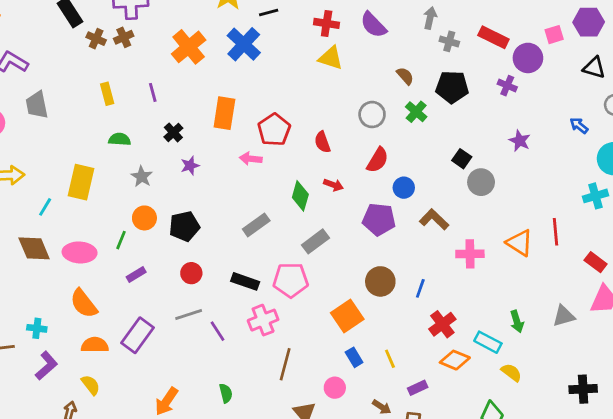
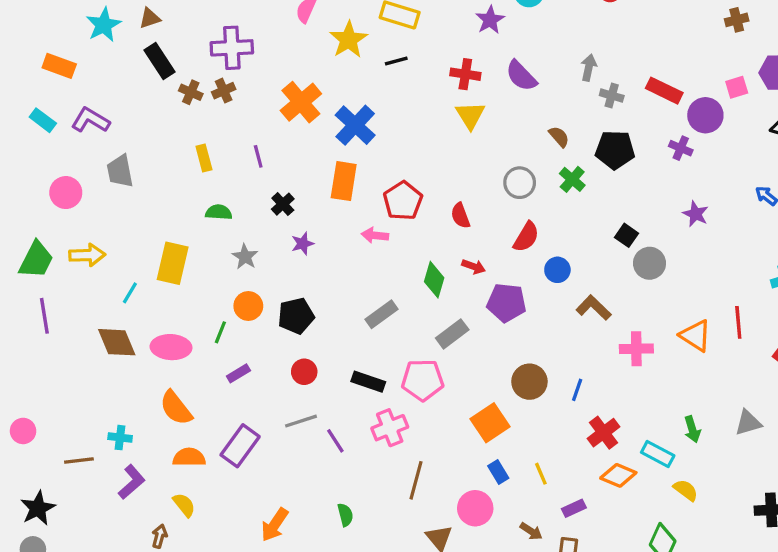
blue cross: (244, 44) -> (355, 125), moved
yellow triangle: (331, 58) -> (470, 115), turned 40
purple pentagon: (379, 219) -> (506, 303), moved
pink circle: (335, 388) -> (475, 508), size x1.4

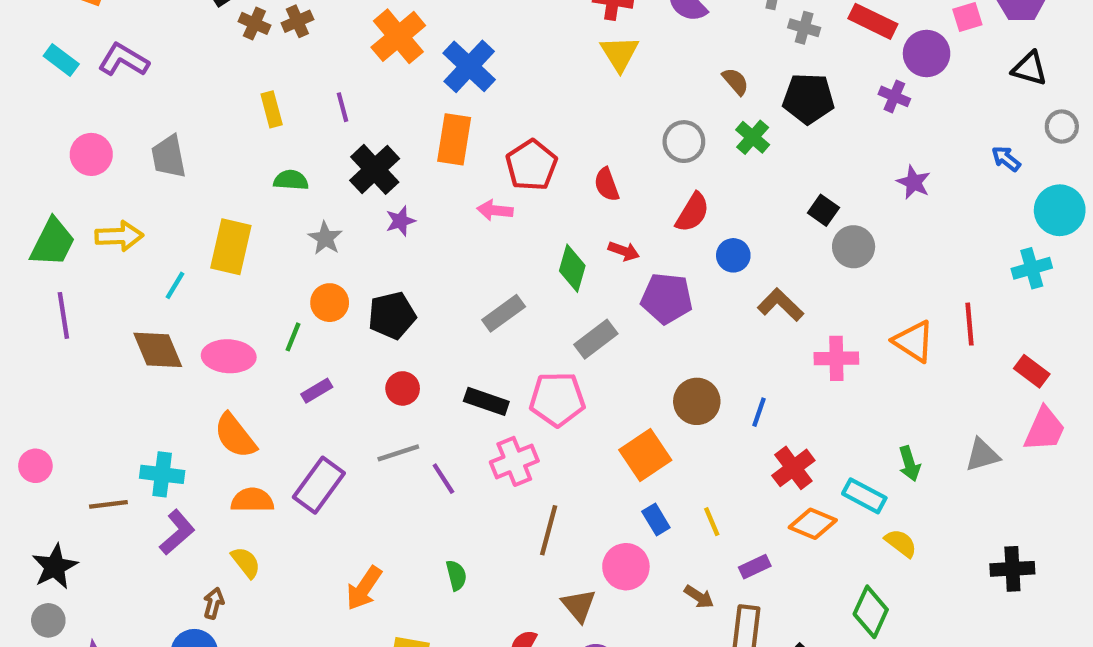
gray trapezoid: (120, 171) -> (169, 157), moved
black cross: (283, 204) -> (375, 169), size x1.6
cyan cross: (120, 438) -> (162, 474), size x1.4

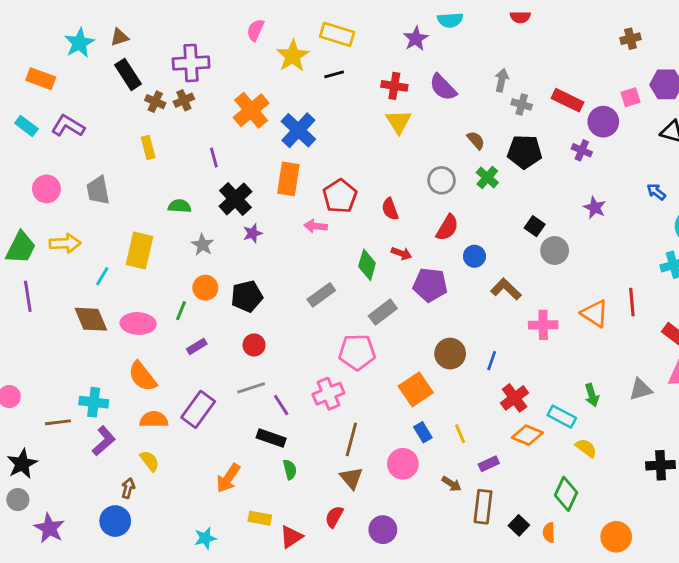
yellow rectangle: (272, 109) -> (148, 147), moved
black rectangle: (486, 401) -> (271, 438), moved
brown triangle: (579, 605) -> (351, 478), moved

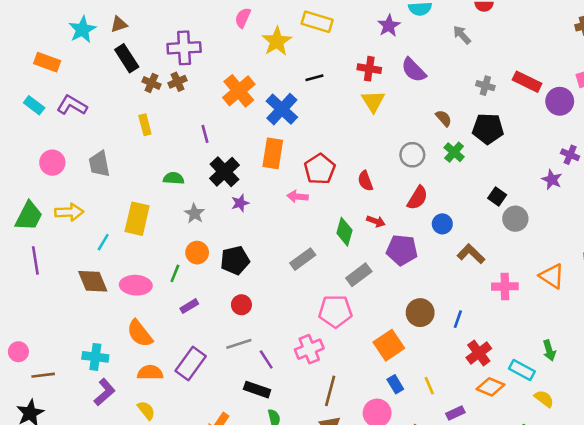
black line: (334, 74) -> (314, 78), moved
gray arrow: (502, 80) -> (462, 35), moved, turned -54
purple cross: (582, 150) -> (570, 155), moved
brown line: (58, 422) -> (43, 375), moved

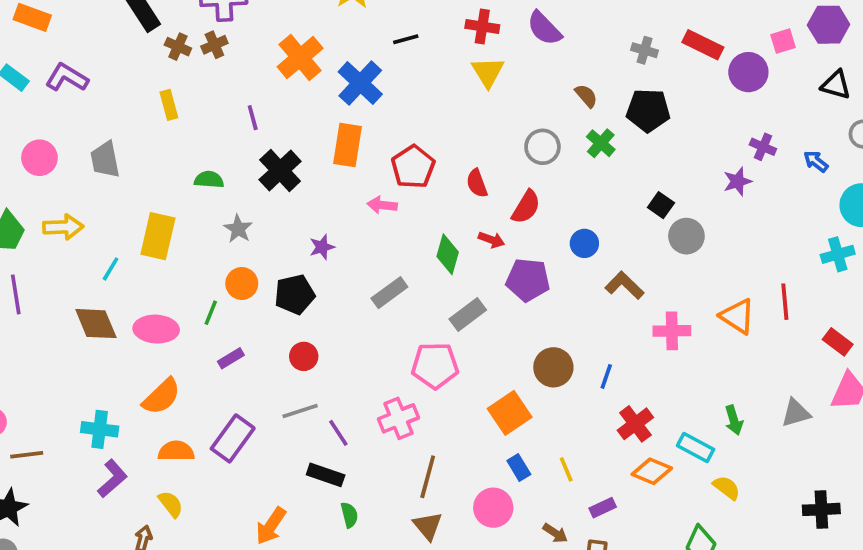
purple star: (552, 180) -> (737, 181), turned 30
red semicircle: (418, 198) -> (526, 207), moved
purple star: (240, 203) -> (322, 247), moved
orange semicircle: (140, 333) -> (162, 396), turned -96

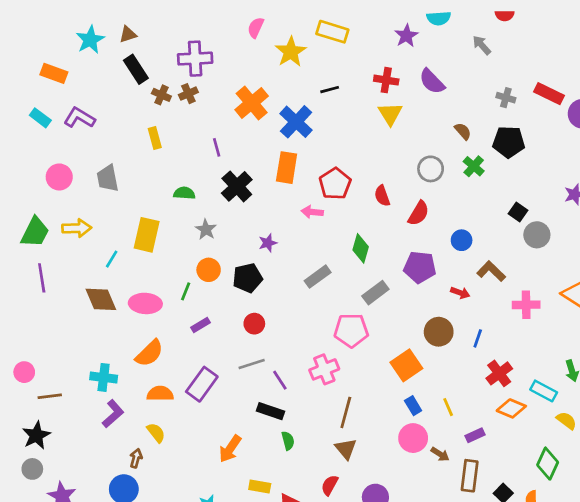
red arrow: (491, 240) -> (460, 293), moved
pink circle: (493, 508) -> (413, 438), moved

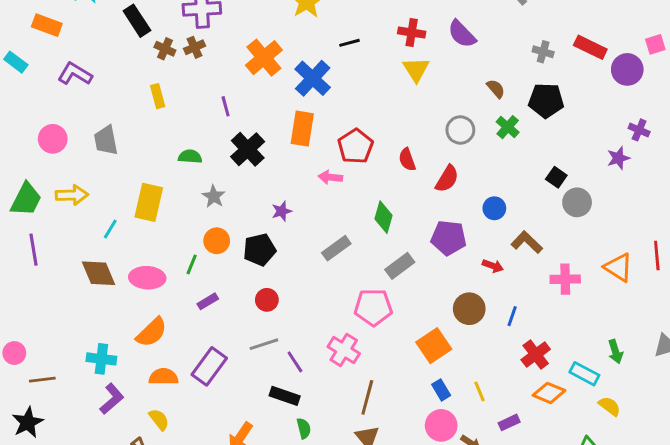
cyan rectangle: (40, 118) -> (16, 62), moved
pink cross: (324, 369) -> (344, 350), turned -36

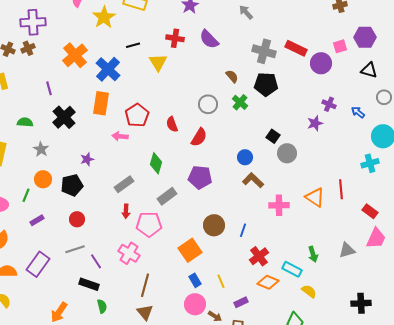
gray cross: (543, 52) -> (264, 51), size x1.6
yellow triangle: (416, 69) -> (158, 62), moved
blue circle: (494, 208) -> (245, 157), moved
red arrow: (493, 266) -> (126, 211), moved, turned 72

